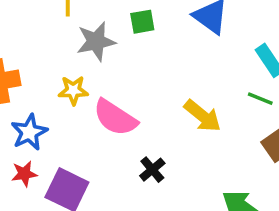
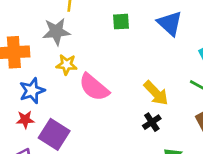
gray star: (96, 41) -> (56, 32), moved
black cross: (152, 170) -> (152, 122), moved

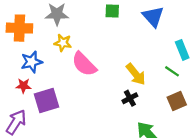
purple square: (54, 134) -> (47, 101), turned 35

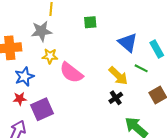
blue triangle: (153, 17) -> (128, 43), moved
green line: (172, 71) -> (141, 68), moved

